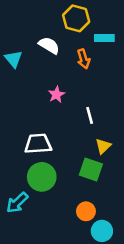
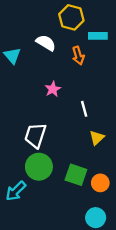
white trapezoid: (38, 144) -> (35, 135), turned -68
green square: (91, 170) -> (76, 175), moved
orange circle: (86, 211) -> (100, 183), moved

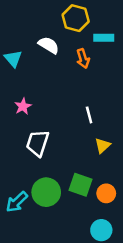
pink star: (53, 89) -> (23, 106), moved
green circle: (39, 167) -> (46, 192), moved

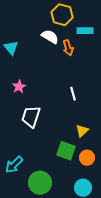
white semicircle: (49, 45) -> (50, 37), moved
yellow triangle: (103, 146) -> (82, 131), moved
green circle: (46, 192) -> (40, 183), moved

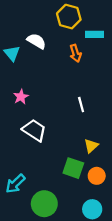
white semicircle: (50, 37) -> (37, 41), moved
white trapezoid: (31, 117) -> (34, 130), turned 105

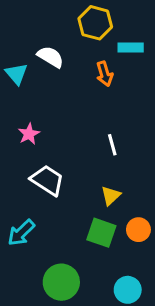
yellow triangle: (91, 146) -> (111, 196), moved
orange circle: (97, 176) -> (138, 230), moved
cyan arrow: (15, 184) -> (21, 233), moved

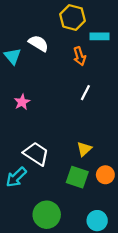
white line: (112, 145) -> (85, 93), moved, turned 42
white trapezoid: (47, 180) -> (36, 154), moved

